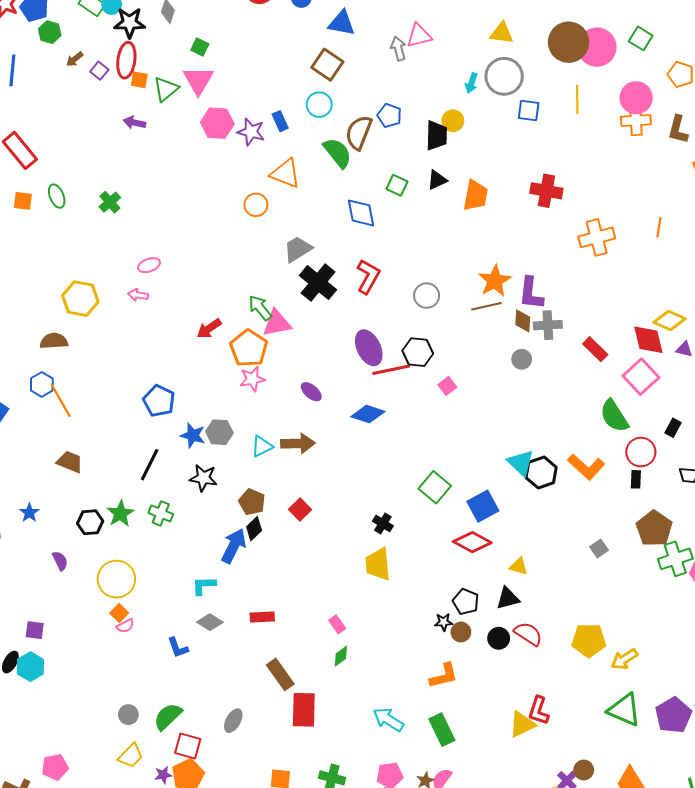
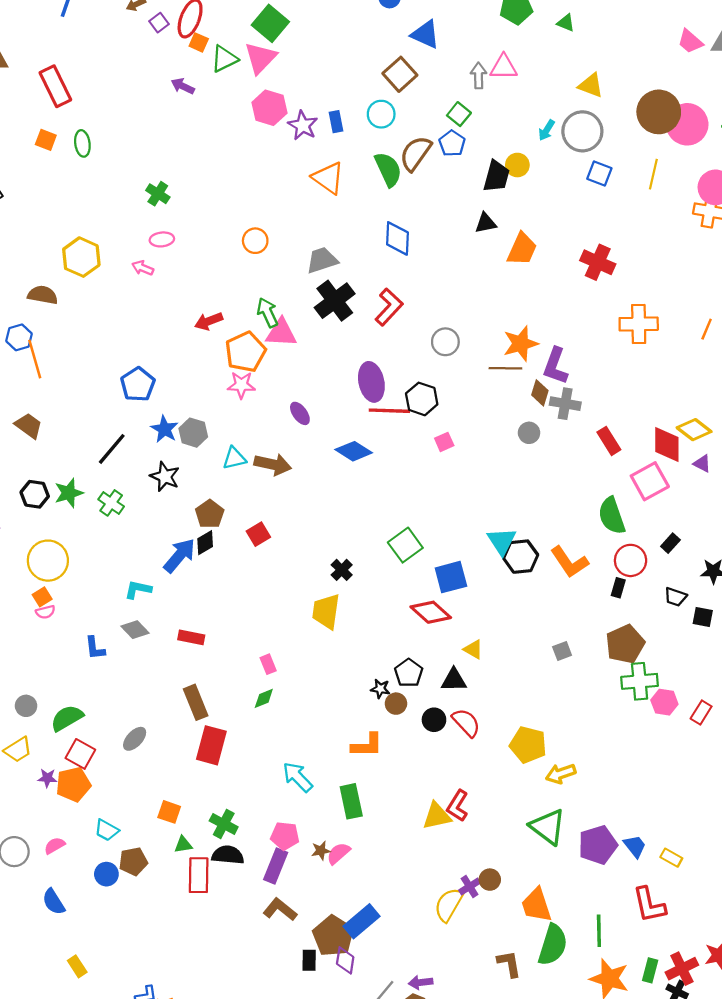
green square: (200, 47) -> (270, 23), size x1.8
green square: (397, 185) -> (459, 114), moved
green cross: (110, 202) -> (158, 194), moved, turned -30
orange circle: (256, 205) -> (255, 241), moved

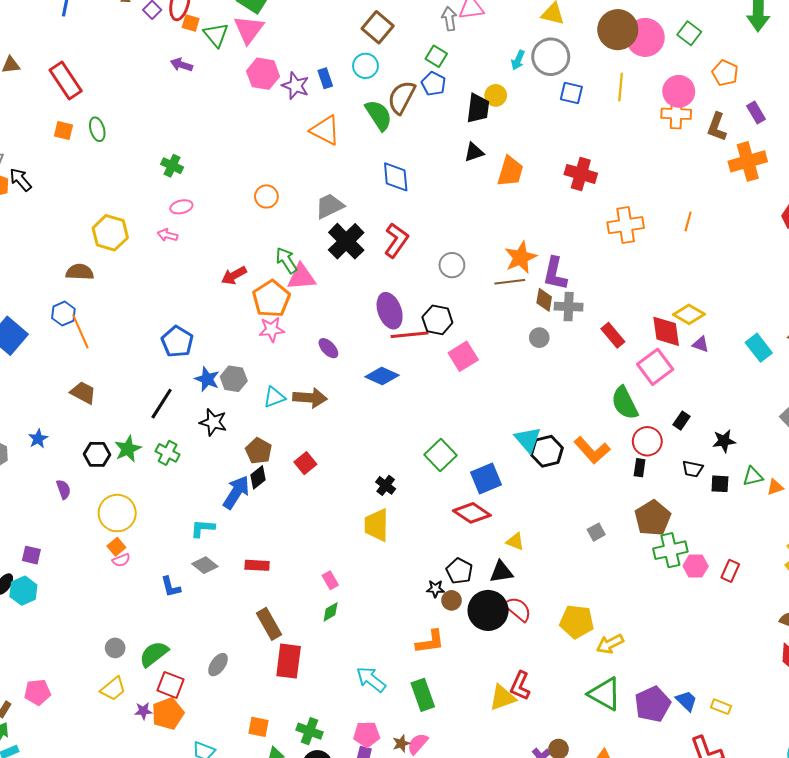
green triangle: (224, 59) -> (216, 35), turned -36
pink square: (444, 442) -> (463, 356), size x1.6
black circle: (434, 720) -> (488, 610), size x1.8

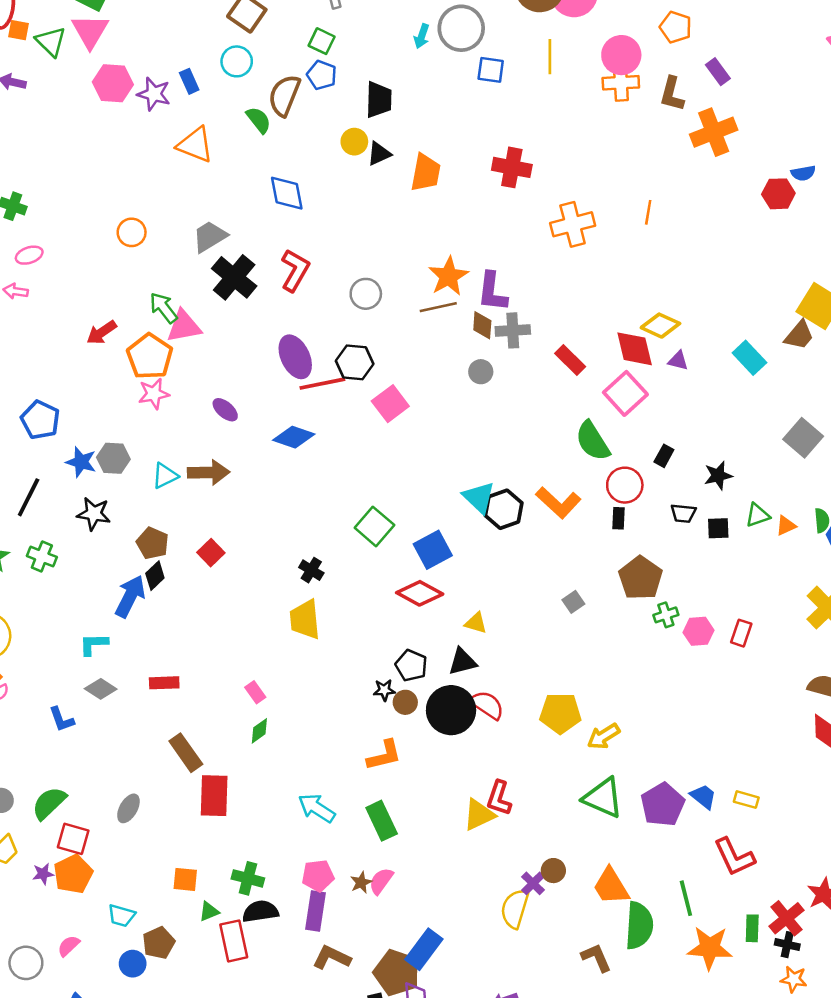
yellow circle: (496, 95) -> (354, 142), moved
green semicircle: (379, 115) -> (259, 120), size x0.7
green cross: (670, 550) -> (666, 615), size x0.6

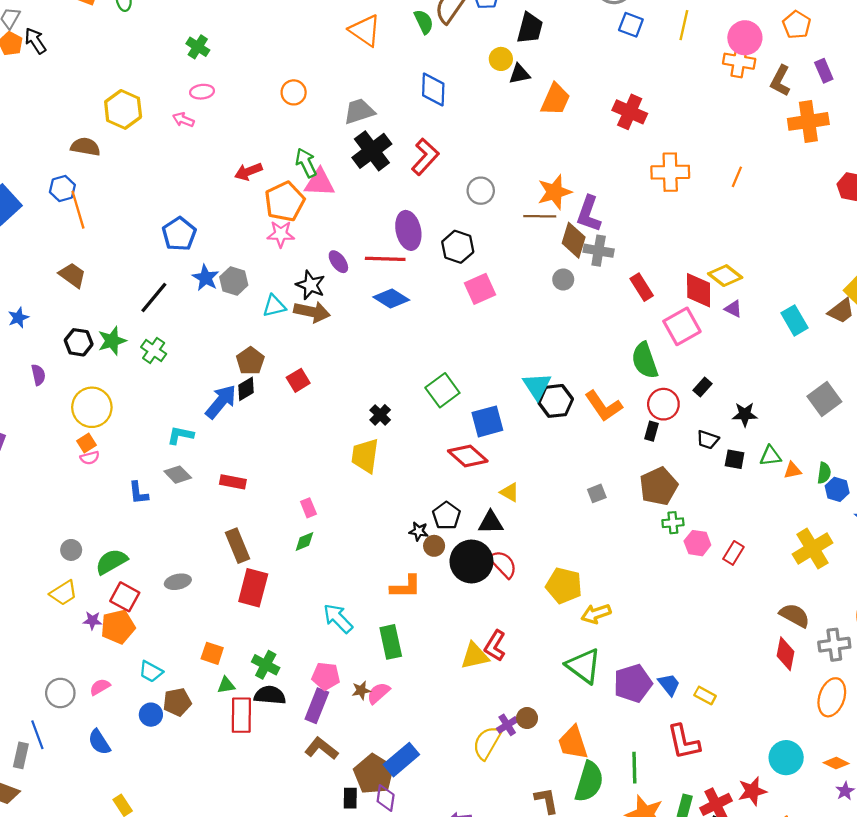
brown diamond: (482, 325) -> (574, 240), size x1.4
red line: (322, 384) -> (385, 259), moved
black star: (94, 514) -> (311, 285), moved
gray ellipse: (128, 808) -> (178, 582), turned 35

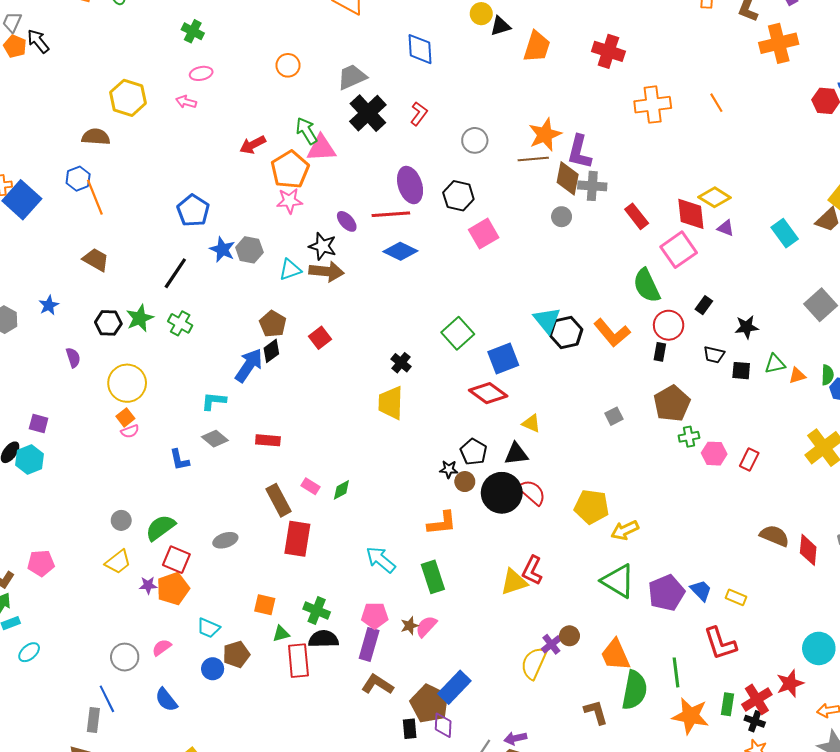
red L-shape: (425, 157) -> (419, 114), size x0.7
orange line: (737, 177) -> (716, 103), turned -48
pink rectangle: (308, 508) -> (310, 486), moved, turned -30
brown semicircle: (795, 615) -> (775, 536), moved

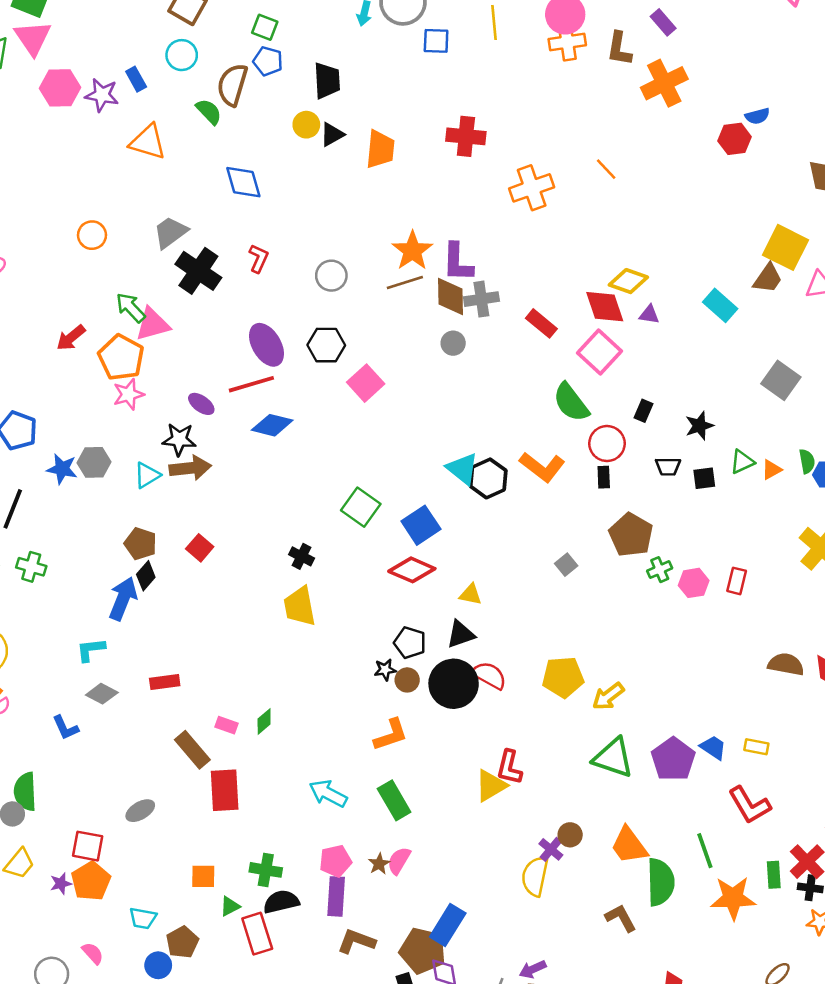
green semicircle: (160, 528) -> (25, 792), moved, turned -44
pink semicircle: (162, 647) -> (93, 953), turned 96

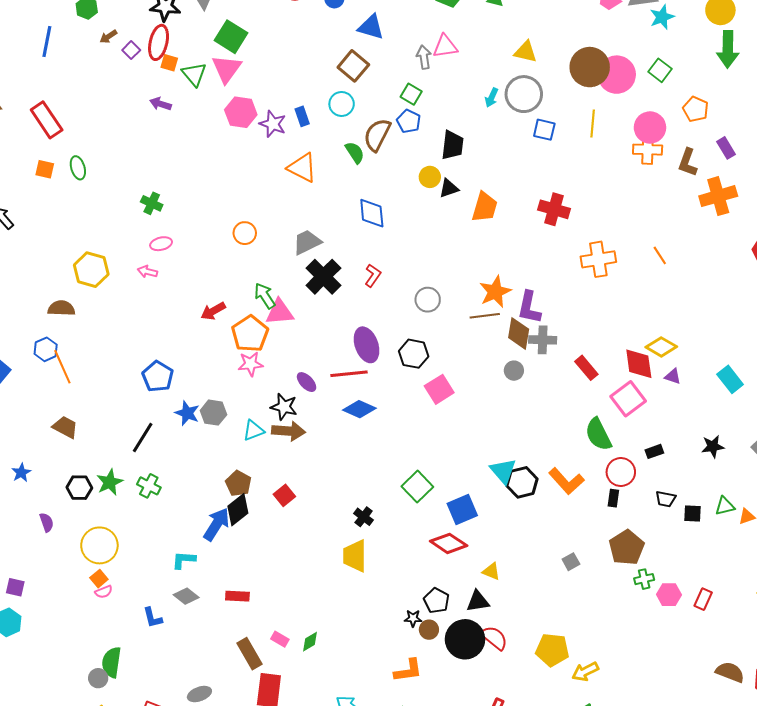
black rectangle: (644, 411) -> (654, 451), turned 36
black star: (699, 426) -> (713, 446), moved
black diamond: (146, 576) -> (238, 510), size x1.4

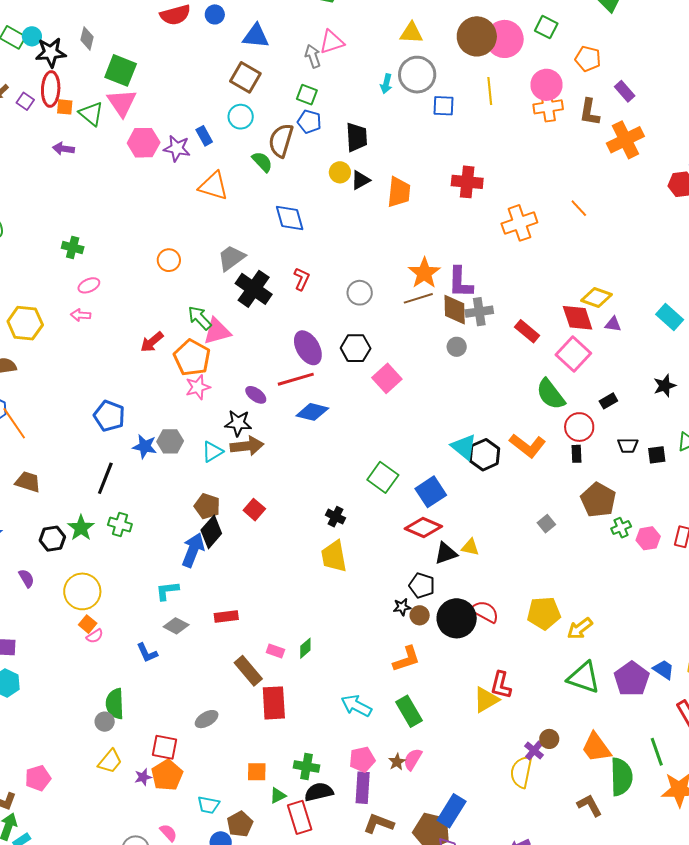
black triangle: (478, 601) -> (446, 553), moved

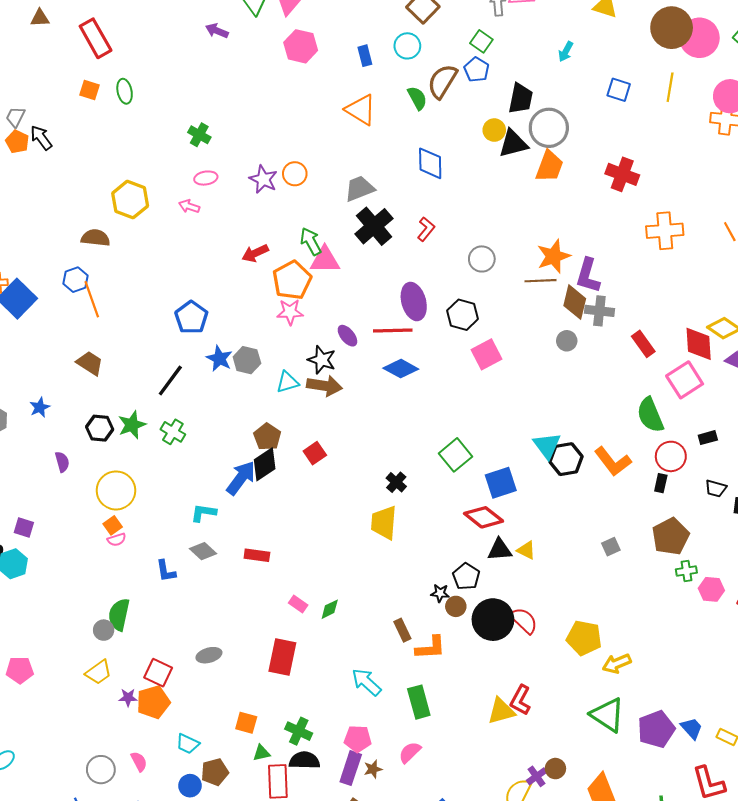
gray circle: (417, 75) -> (549, 128), moved
purple star: (177, 148) -> (263, 179), moved
black triangle: (360, 180) -> (513, 144), size x1.4
brown rectangle: (248, 671) -> (402, 630), moved, size x0.7
brown star: (397, 762) -> (373, 769), moved

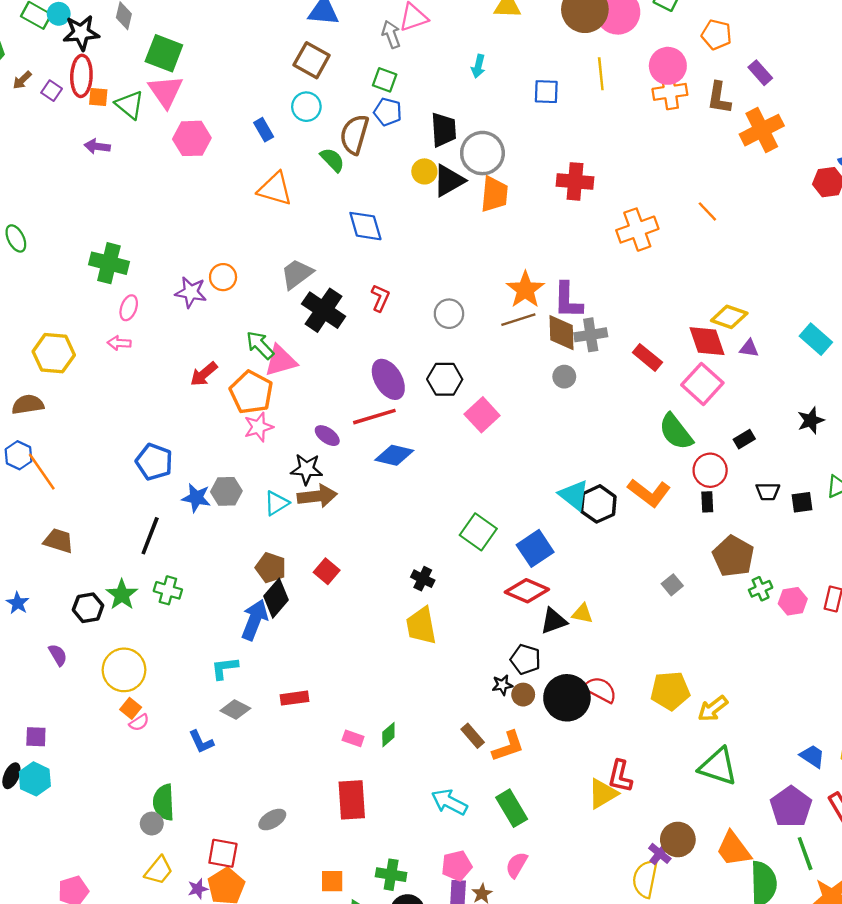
green cross: (199, 135) -> (109, 263), size x1.5
pink ellipse: (206, 178) -> (129, 308), turned -45
purple pentagon: (656, 729) -> (791, 807), moved
brown circle: (555, 769) -> (678, 839), size x1.5

